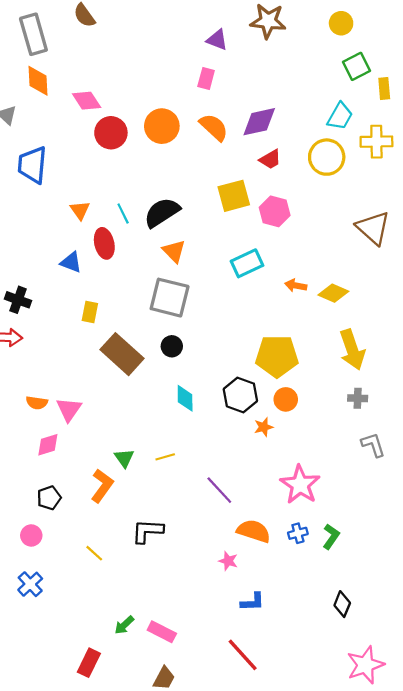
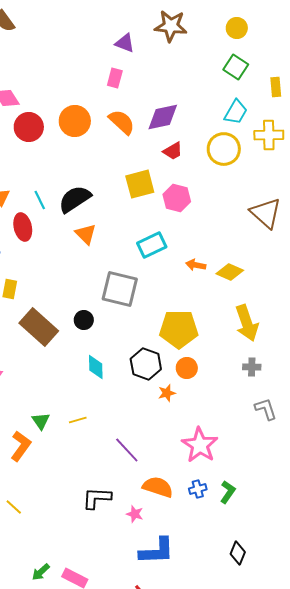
green square: (357, 66) -> (236, 67), moved, turned -30
gray square: (170, 298) -> (120, 289), moved
black L-shape: (147, 531) -> (97, 498), moved
blue L-shape: (253, 602) -> (157, 551), size x1.6

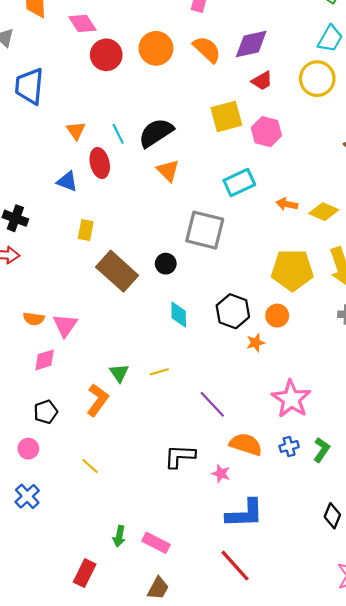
yellow pentagon: (179, 329) -> (292, 270), moved
green arrow: (41, 572) -> (119, 536), turned -36

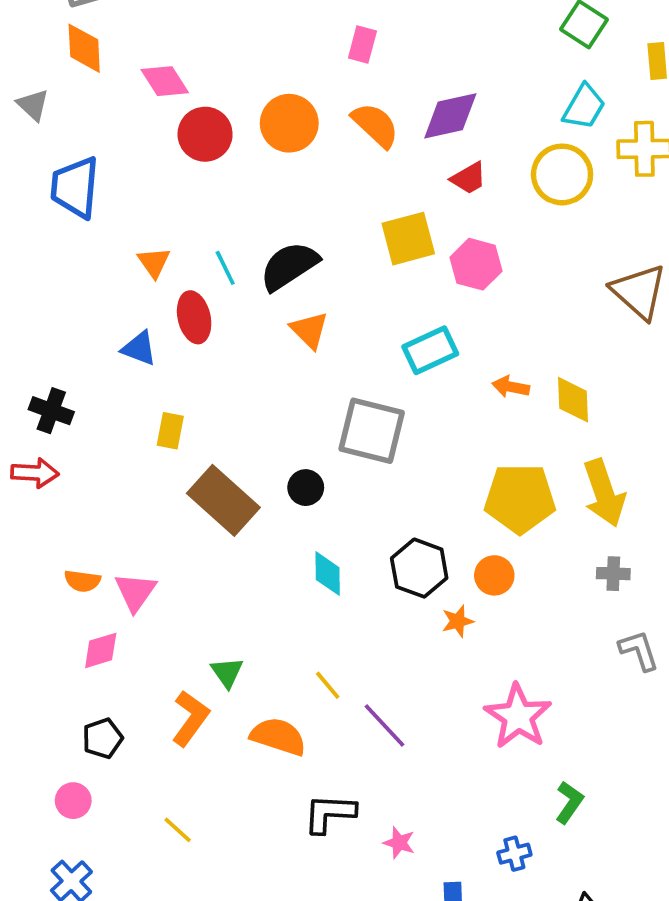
yellow diamond: (324, 212) -> (573, 400), turned 64
yellow line: (159, 372) -> (328, 685), moved, turned 66
orange semicircle: (246, 444) -> (278, 737), moved
blue cross: (289, 446) -> (514, 854), moved

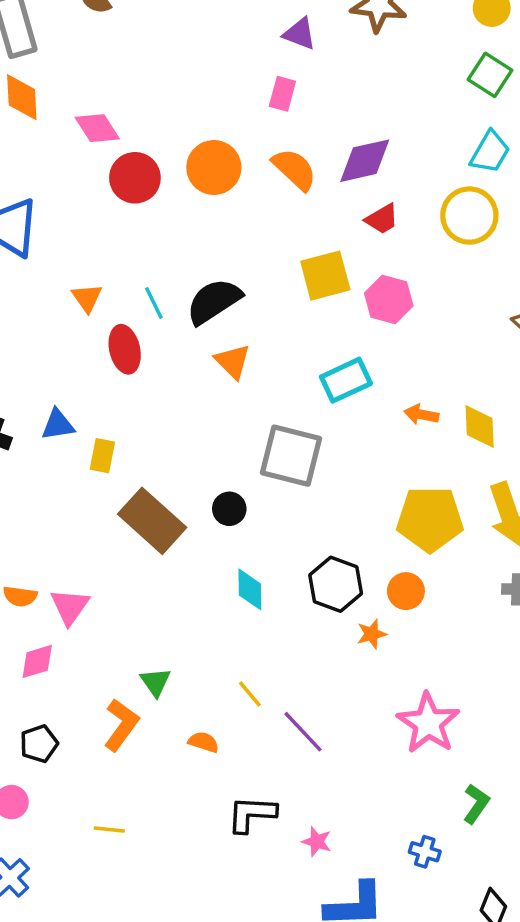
blue triangle: (139, 348) -> (58, 425), moved, turned -30
orange semicircle: (278, 737) -> (204, 742), size x0.6
yellow line: (178, 830) -> (109, 829), turned -36
blue cross: (514, 854) -> (425, 852), turned 32

